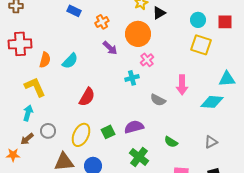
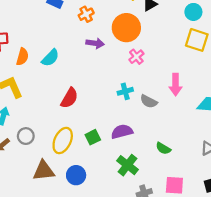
purple arrow: (110, 48) -> (95, 43), turned -35
cyan cross: (132, 78) -> (125, 91), moved

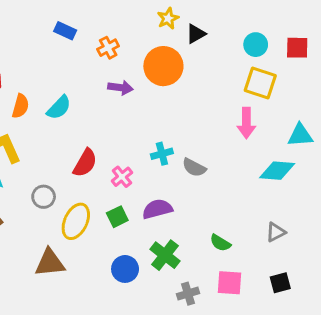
pink cross: (136, 57) -> (122, 177), moved
pink arrow: (176, 85) -> (246, 123), moved
gray circle: (26, 136) -> (44, 197), moved
green semicircle: (163, 148) -> (220, 243), moved
blue circle: (76, 175) -> (125, 269), moved

